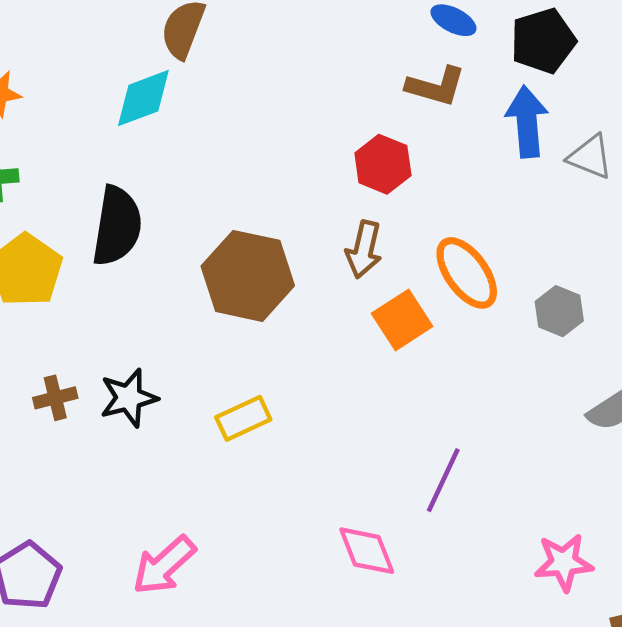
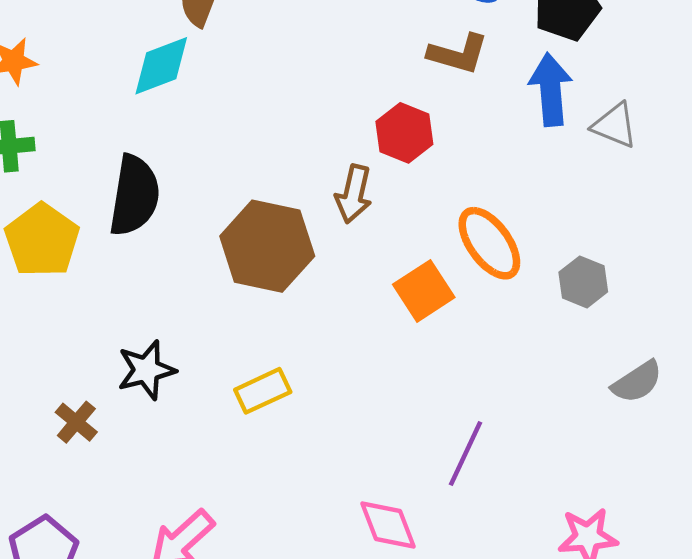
brown arrow: (364, 249) -> (354, 194), moved
brown cross: (55, 398) -> (76, 422), moved, turned -36

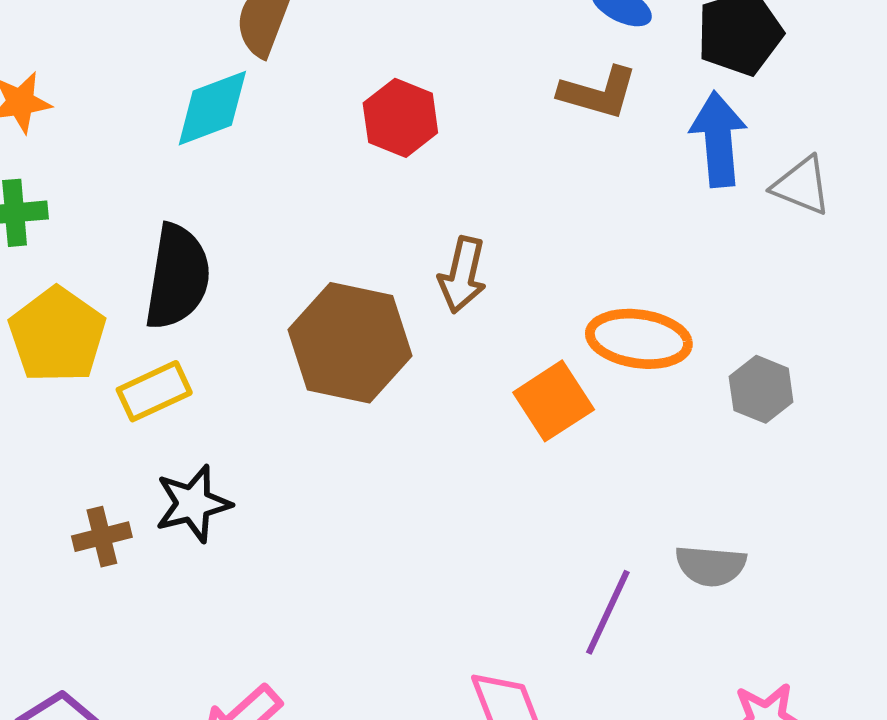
red hexagon: (404, 133) -> (400, 118), moved
orange ellipse: (489, 243) -> (639, 339), turned -46
gray semicircle: (637, 382) -> (711, 566), moved, turned 38
yellow rectangle: (263, 391) -> (154, 391), moved
brown cross: (76, 422) -> (102, 537), moved, turned 36

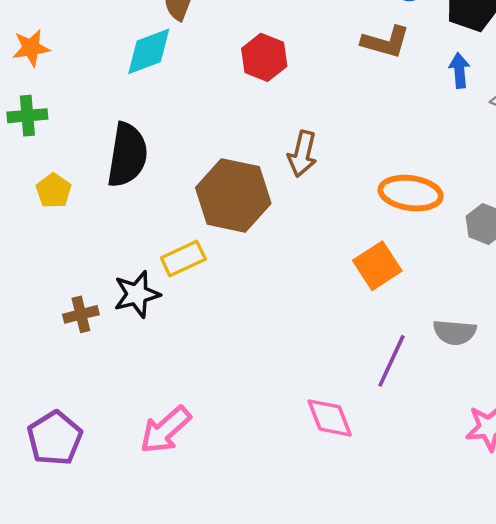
blue arrow: (718, 139) -> (459, 70), size x0.6
yellow pentagon: (57, 335) -> (54, 191), size x0.6
yellow rectangle: (154, 391) -> (183, 259), moved
orange square: (554, 401) -> (377, 266), moved

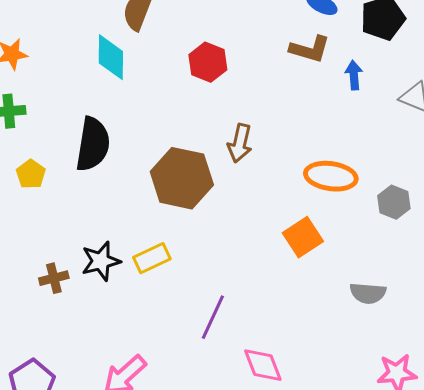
cyan diamond: (149, 51) -> (111, 57), turned -69
blue arrow: (459, 70) -> (354, 75), moved
yellow rectangle: (183, 259) -> (152, 258), moved
purple line: (392, 361) -> (213, 317), moved

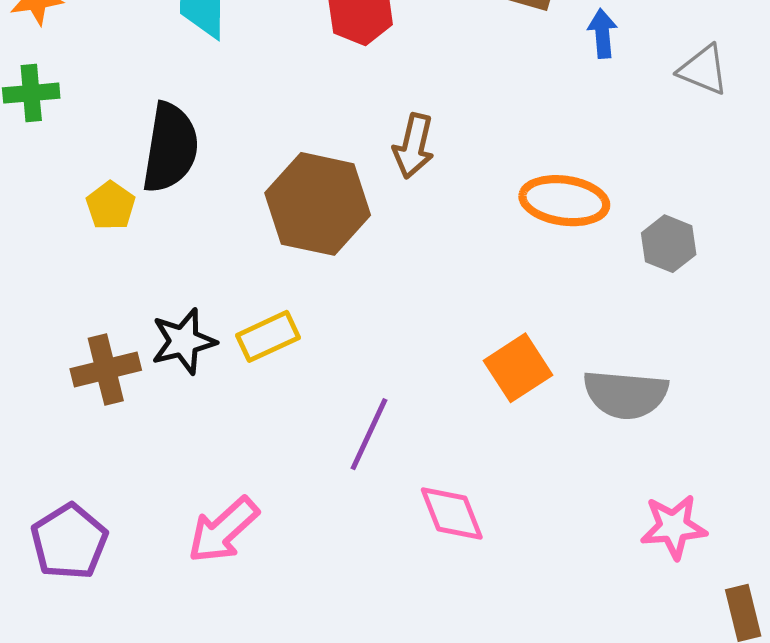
yellow pentagon: (31, 174) -> (111, 206), moved
orange square: (303, 237) -> (518, 368), moved
brown cross: (54, 278) -> (106, 370), size x1.4
gray semicircle: (368, 293) -> (626, 394), size x1.4

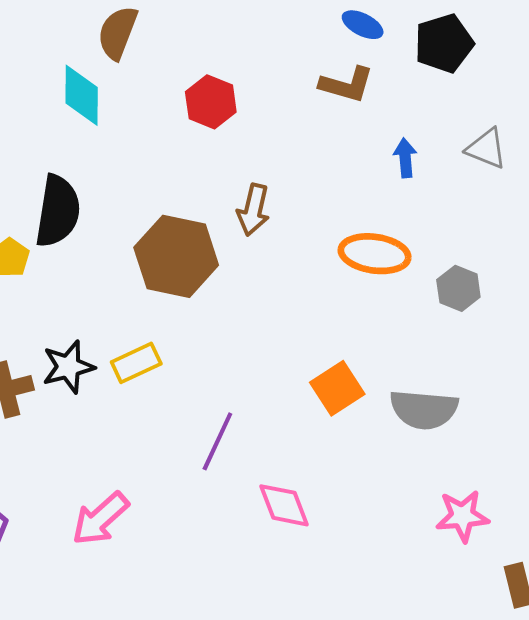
blue arrow: (602, 33) -> (405, 158), moved

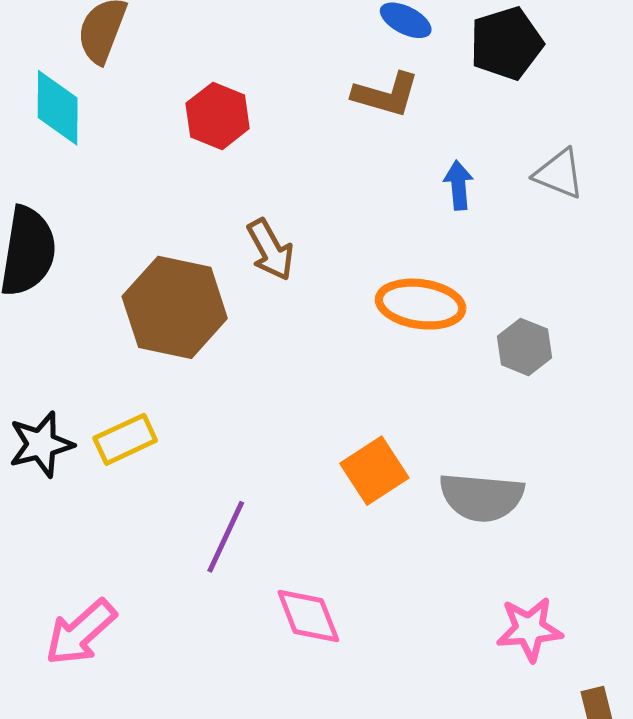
brown arrow: (253, 210) -> (270, 250), turned -42

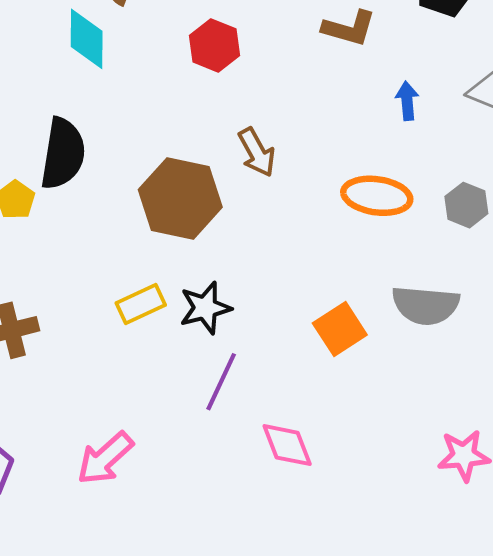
gray hexagon: (524, 347) -> (466, 205), moved
black star: (41, 444) -> (205, 308), moved
gray semicircle: (482, 497) -> (426, 305), moved

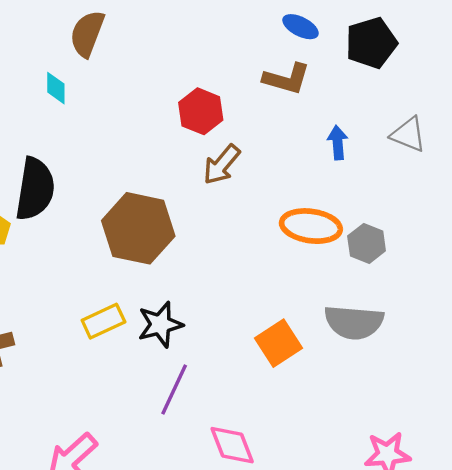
cyan diamond: (87, 39) -> (56, 88), size x0.6
red hexagon: (215, 45) -> (201, 111), moved
brown arrow: (257, 152) -> (222, 165), moved, turned 69
gray hexagon: (466, 205) -> (367, 243), moved

